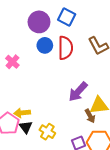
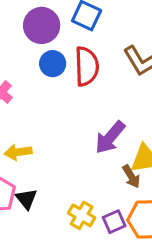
yellow arrow: (22, 113) -> (18, 152), moved
yellow cross: (47, 132) -> (82, 215), moved

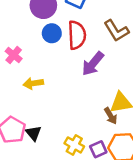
purple arrow: (110, 137) -> (93, 64), moved
yellow arrow: (18, 152) -> (33, 83), moved

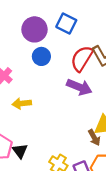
red semicircle: (77, 35) -> (82, 59), moved, turned -148
purple arrow: (93, 64) -> (79, 87), turned -110

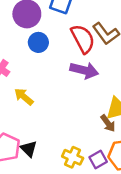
red semicircle: (82, 59) -> (83, 39), turned 128
yellow arrow: (22, 103) -> (24, 97), turned 54

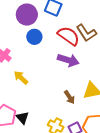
red semicircle: (83, 39) -> (69, 36), turned -30
brown arrow: (108, 123) -> (69, 97), moved

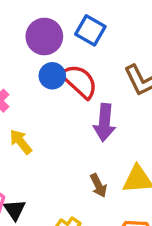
red semicircle: (69, 36) -> (79, 81), moved
purple arrow: (68, 60) -> (104, 123), turned 70

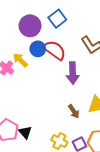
blue square: (90, 30) -> (57, 19), turned 30
yellow arrow: (21, 142) -> (20, 60), moved

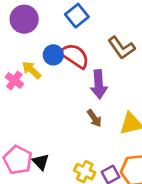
purple circle: (30, 26) -> (24, 19), moved
brown arrow: (74, 111) -> (94, 118), moved

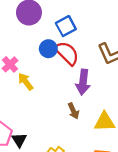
blue square: (77, 16) -> (66, 26), moved
yellow arrow: (32, 70) -> (26, 82), moved

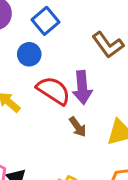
red semicircle: (67, 53) -> (53, 91), moved

